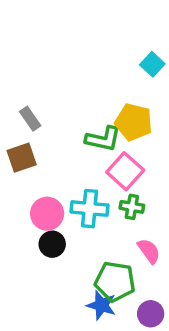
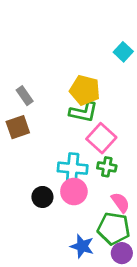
yellow pentagon: (134, 122) -> (85, 90), moved
pink circle: (47, 214) -> (74, 192), moved
green pentagon: (115, 282) -> (114, 228), moved

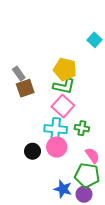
brown square: (18, 127) -> (25, 88), moved
pink square: (101, 138) -> (63, 106), moved
purple circle: (122, 253) -> (84, 194), moved

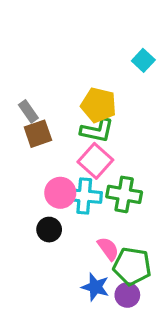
green cross: (82, 128) -> (124, 194), size x1.5
pink circle: (57, 147) -> (60, 193), moved
pink semicircle: (92, 155) -> (108, 249), moved

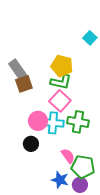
gray rectangle: (28, 111) -> (18, 70), size x1.5

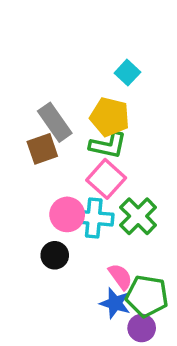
cyan square: (90, 38) -> (127, 73), moved
gray rectangle: (18, 70) -> (55, 122), moved
green cross: (78, 122) -> (138, 216), turned 35
blue star: (60, 180) -> (115, 303), moved

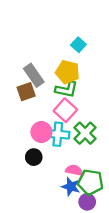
pink semicircle: (120, 277) -> (74, 170), turned -42

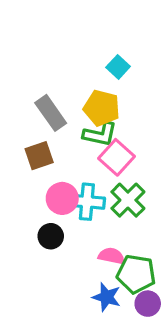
brown square: (26, 92) -> (39, 156), moved
pink square: (65, 110) -> (116, 157), moved
blue star: (71, 187) -> (107, 297), moved
purple circle: (87, 202) -> (148, 304), moved

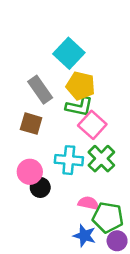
cyan square: (118, 67) -> (69, 53), moved, size x1.6
brown square: (39, 156) -> (31, 124), turned 35
pink circle: (62, 198) -> (30, 172), moved

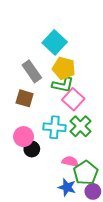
green pentagon: (108, 217) -> (86, 173), turned 30

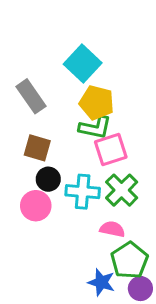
gray rectangle: (32, 71) -> (31, 96), moved
pink square: (73, 99) -> (111, 149), turned 30
black circle: (32, 149) -> (48, 179), moved
pink semicircle: (70, 161) -> (112, 229), moved

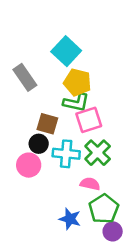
brown square: (37, 148) -> (47, 124), moved
blue star: (101, 282) -> (70, 219), moved

